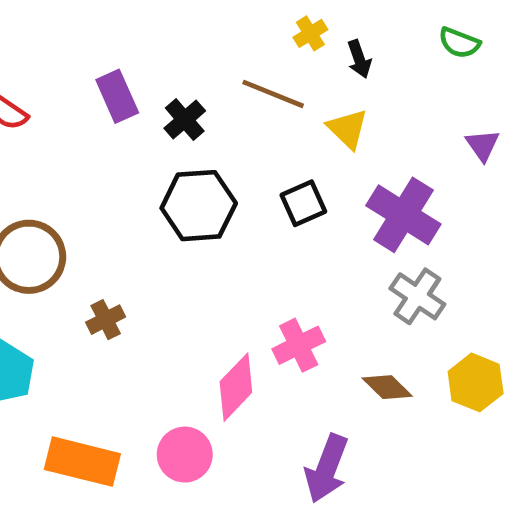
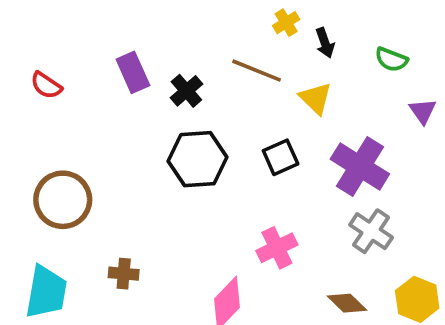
green semicircle: (459, 43) -> (391, 59), moved
brown cross: (106, 320) -> (124, 274), moved, turned 32
pink cross: (299, 345) -> (277, 248), moved

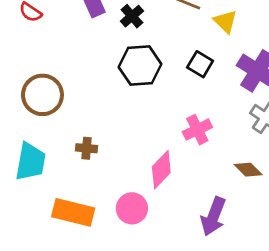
black square: (281, 157) -> (200, 64), turned -35

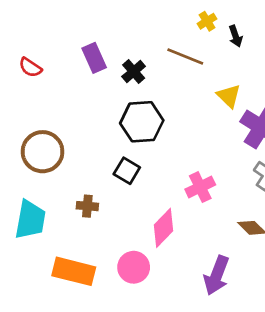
yellow triangle: (225, 21) -> (229, 96), moved
black square: (200, 64) -> (127, 171), moved

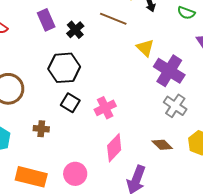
black hexagon: (142, 122) -> (64, 68), moved
pink cross: (200, 187) -> (105, 108), moved
pink diamond: (164, 228) -> (114, 148), moved

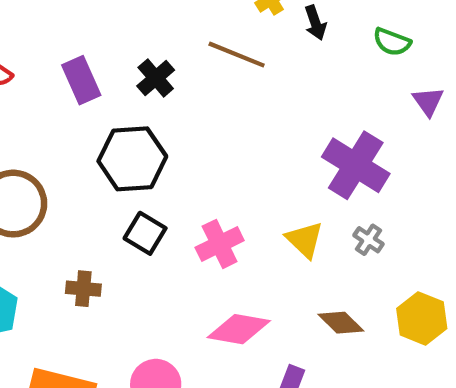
purple rectangle: (46, 20) -> (81, 80), moved
yellow triangle: (145, 48) -> (305, 240), moved
gray cross: (175, 106) -> (369, 240), size x0.6
pink diamond: (114, 148) -> (239, 329), turned 56

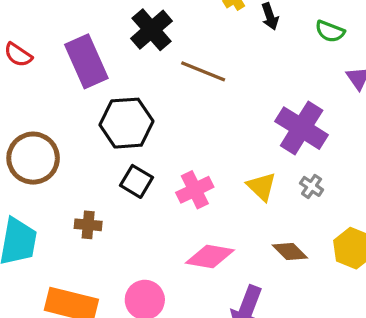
brown line: (237, 55) -> (203, 71), moved
black cross: (156, 78) -> (151, 30), moved, size x1.4
purple rectangle: (81, 80) -> (86, 61), size x1.4

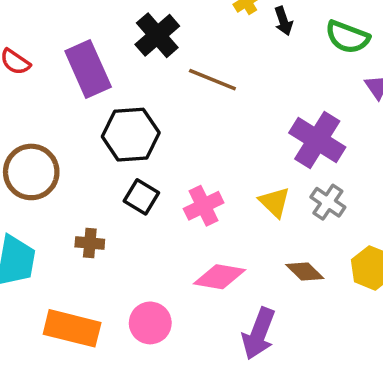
green semicircle: (330, 31) -> (347, 37), size x1.4
gray cross: (312, 186) -> (328, 202), size x1.4

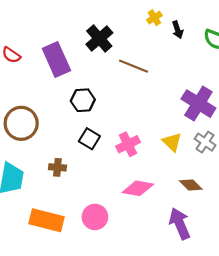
black hexagon: (131, 135) -> (83, 100), size x0.7
purple arrow: (259, 334) -> (180, 224), moved, turned 136

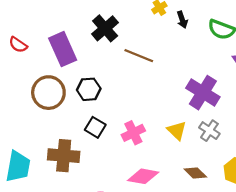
brown circle: (21, 123) -> (48, 93), moved
brown cross: (57, 167) -> (64, 156), size x1.8

